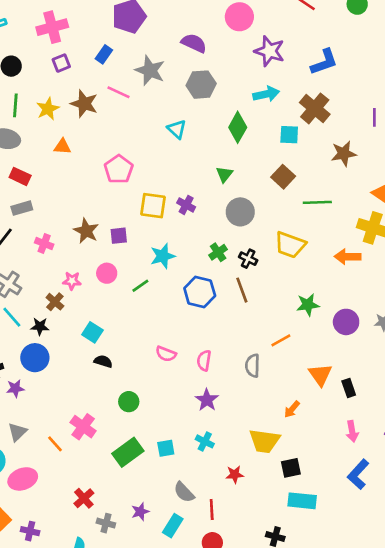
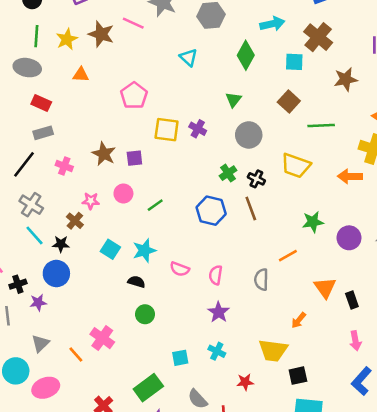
cyan star: (163, 256) -> (144, 251), moved
black semicircle: (103, 361) -> (136, 282), moved
green rectangle: (128, 452) -> (148, 388), moved

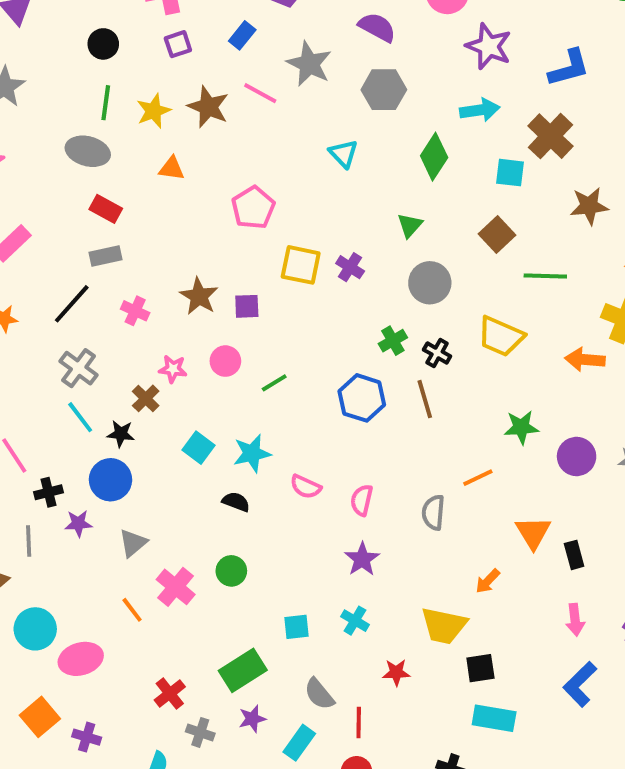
green circle: (145, 314) -> (231, 571), moved
gray triangle: (40, 343) -> (133, 543), moved

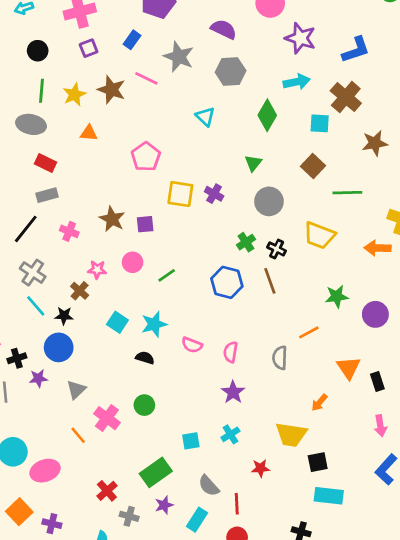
cyan cross: (355, 621) -> (230, 434), turned 30

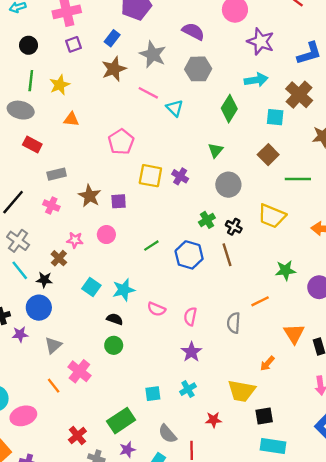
pink line: (146, 78) -> (148, 93), moved
brown star: (111, 90) -> (114, 69), moved, turned 30
gray rectangle: (47, 195) -> (57, 174), moved
green line: (167, 275) -> (151, 246), moved
green circle: (144, 405) -> (114, 345), moved

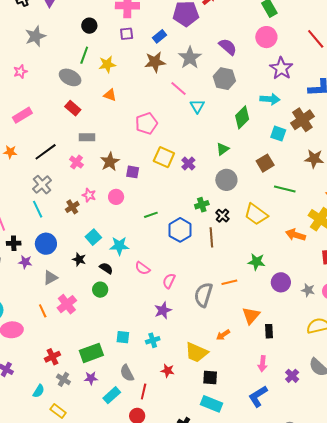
black star: (44, 280) -> (79, 259), moved
gray semicircle: (234, 323) -> (203, 295), size x1.4

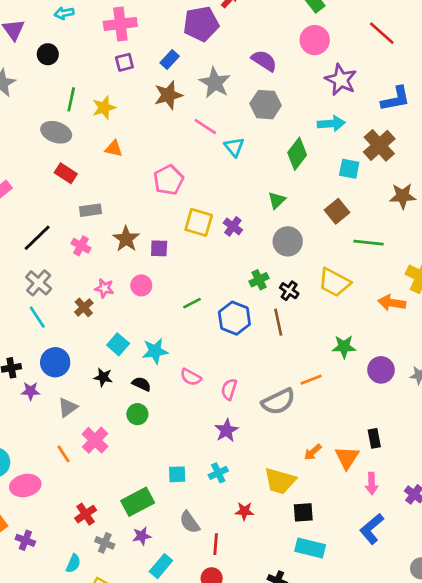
black circle: (89, 26) -> (48, 54), moved
gray semicircle: (203, 295) -> (278, 402), turned -125
orange triangle: (251, 316) -> (347, 458), moved
cyan rectangle: (112, 395) -> (161, 566), moved

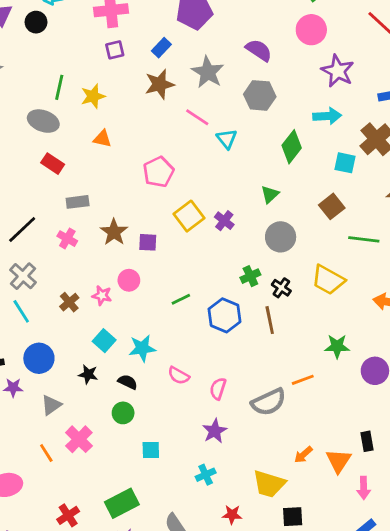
black circle: (48, 54) -> (36, 22), moved
yellow square: (199, 222) -> (189, 216), turned 36
pink star: (104, 288) -> (102, 295), moved
cyan square: (177, 474) -> (151, 450), moved

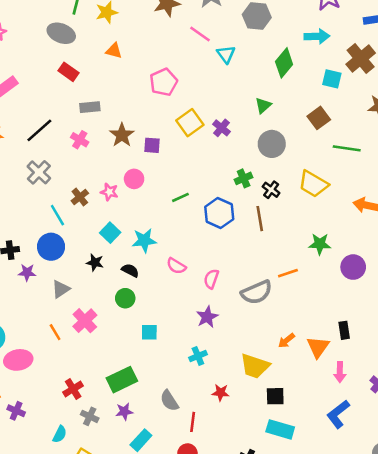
cyan line: (21, 311) -> (57, 215), moved

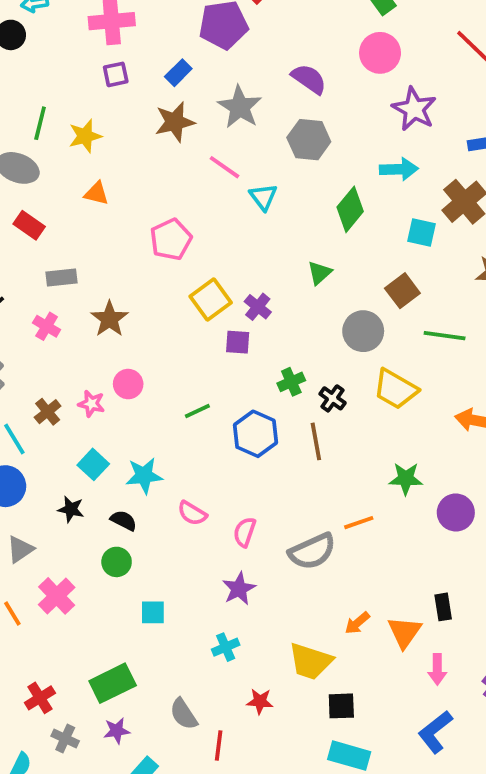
gray circle: (272, 144) -> (363, 331), moved
purple square: (152, 145) -> (238, 342), moved

